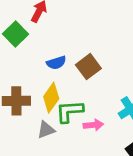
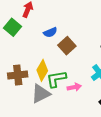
blue semicircle: (56, 63) -> (50, 32), moved
gray triangle: (46, 130) -> (41, 94), size x1.5

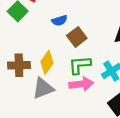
green L-shape: (56, 79) -> (80, 65), moved
pink arrow: (74, 87) -> (81, 84), size x1.5

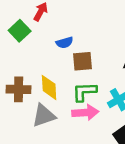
brown square: (77, 37) -> (83, 61), turned 30
yellow diamond: (47, 62) -> (49, 87), turned -40

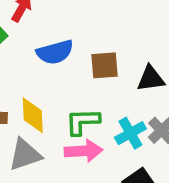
blue semicircle: (65, 43) -> (55, 52), size x1.5
brown square: (83, 61) -> (105, 65), moved

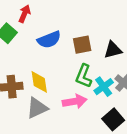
green L-shape: (83, 122) -> (84, 76), moved, turned -60

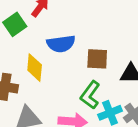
yellow diamond: (39, 82) -> (35, 68), moved

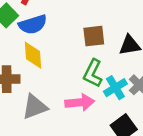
blue semicircle: (61, 44) -> (33, 25), moved

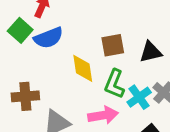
yellow diamond: (33, 55) -> (83, 68), moved

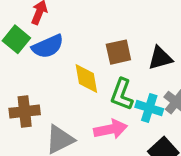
cyan cross: (139, 97) -> (149, 108), turned -35

